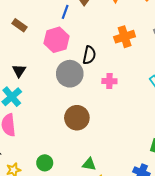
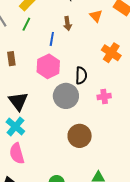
brown rectangle: (20, 25) -> (11, 59), turned 56
orange cross: (125, 37) -> (111, 53), turned -30
black triangle: (19, 71) -> (18, 101), size x1.5

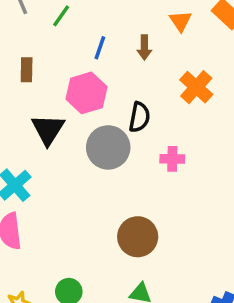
brown arrow: (67, 23) -> (144, 48), moved
black triangle: (18, 101) -> (48, 129), moved
brown circle: (80, 136) -> (138, 237), moved

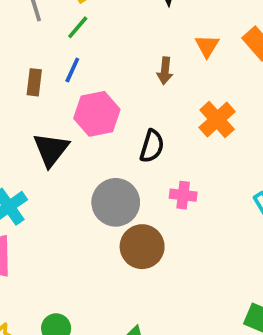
blue line: (100, 48) -> (72, 70), moved
gray circle: (108, 147) -> (116, 202), moved
brown circle: (138, 237) -> (142, 247), moved

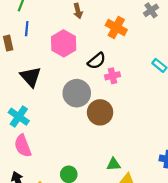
pink hexagon: (97, 114) -> (64, 43), moved
black semicircle: (152, 146) -> (97, 61), moved, turned 54

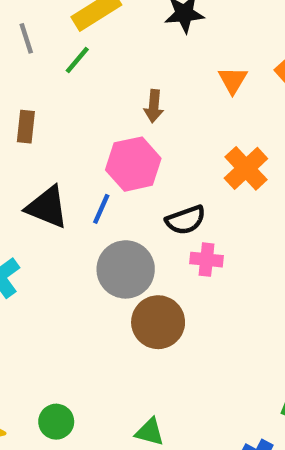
brown arrow: (78, 11) -> (154, 106), moved
blue line: (27, 29) -> (101, 209), moved
black triangle: (31, 77) -> (47, 207), turned -45

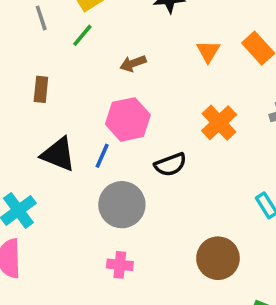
brown arrow: (154, 106) -> (133, 63), moved, turned 65
pink cross: (207, 260) -> (120, 265), moved
brown circle: (158, 322) -> (218, 258), moved

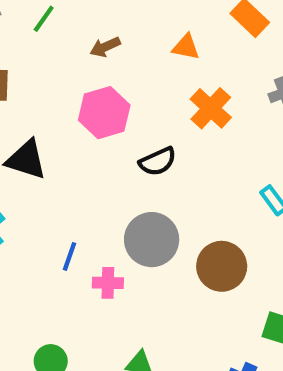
orange triangle: (208, 51) -> (186, 47), moved, turned -45
blue line: (102, 156) -> (70, 256), moved
gray circle: (122, 205) -> (152, 240), moved

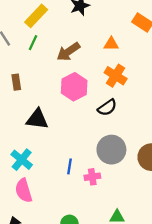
brown arrow: (105, 47) -> (68, 52), size x1.5
orange cross: (211, 108) -> (116, 76), moved

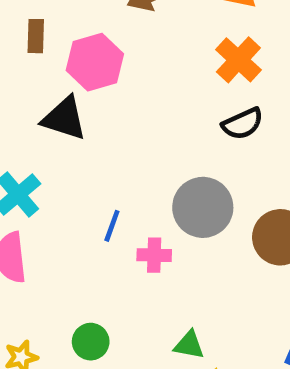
pink hexagon: (74, 87) -> (95, 62), moved
black semicircle: (107, 108) -> (243, 124), moved

